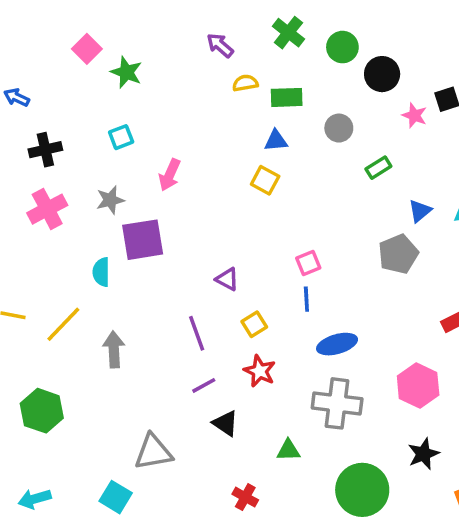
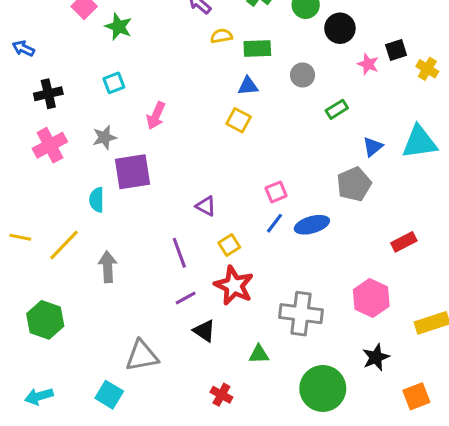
blue line: (306, 299) -> (274, 223), turned 40
blue ellipse: (337, 344) -> (312, 225), moved
red star: (260, 371) -> (234, 286), size x1.4

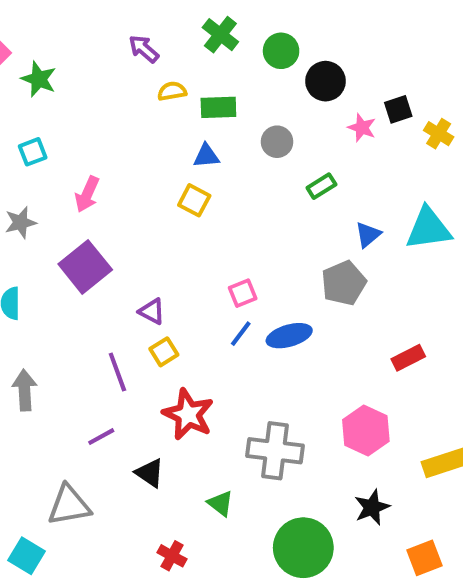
purple square: (133, 172) -> (85, 267), moved, turned -30
yellow square: (229, 245) -> (164, 352), moved
purple line: (186, 298) -> (101, 437), moved
green triangle: (259, 354) -> (220, 503), turned 40

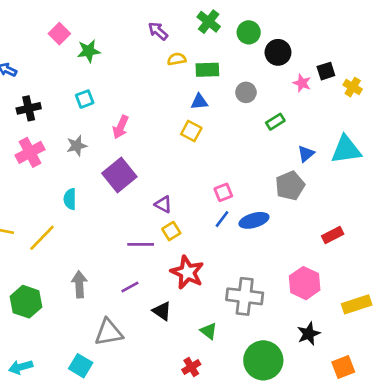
green star: (39, 79) -> (89, 51), turned -30
purple line: (117, 372) -> (141, 244), turned -70
gray arrow: (25, 390) -> (79, 284), moved
red cross: (172, 556) -> (191, 367), moved, turned 30

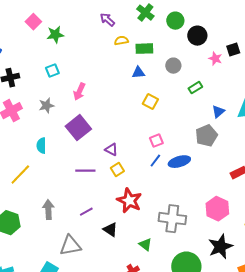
yellow square: (191, 131) -> (150, 102), moved
purple line: (141, 244) -> (85, 171), moved
black star: (309, 334) -> (220, 247), size x1.4

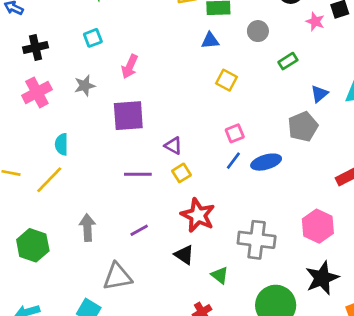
purple square: (78, 128) -> (128, 116), turned 35
cyan semicircle: (41, 146) -> (61, 144), moved
black triangle: (110, 230) -> (184, 255), moved

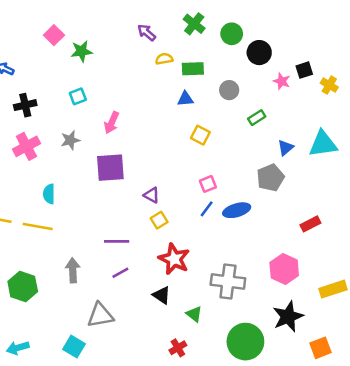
purple line: (138, 174) -> (117, 241), moved
yellow line: (49, 180) -> (38, 226), turned 56

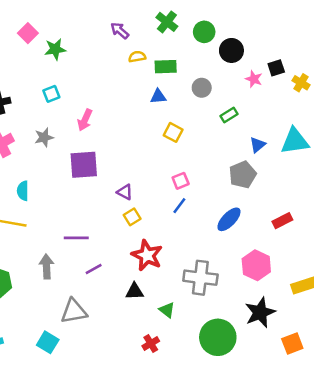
blue ellipse: (237, 210) -> (229, 219), moved, turned -30
purple line: (117, 241) -> (76, 238), moved
black triangle: (162, 295) -> (135, 291), turned -36

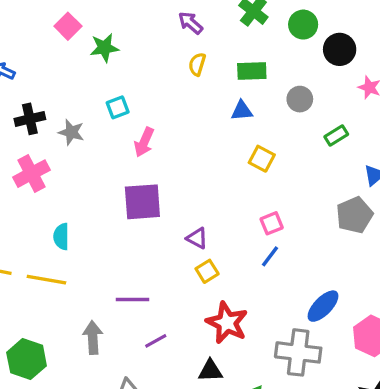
yellow semicircle: (137, 57) -> (197, 64), moved, turned -63
cyan square: (51, 94) -> (118, 107), moved
gray star: (44, 137) -> (71, 132), moved, turned 30
blue ellipse: (229, 219) -> (323, 306), moved

